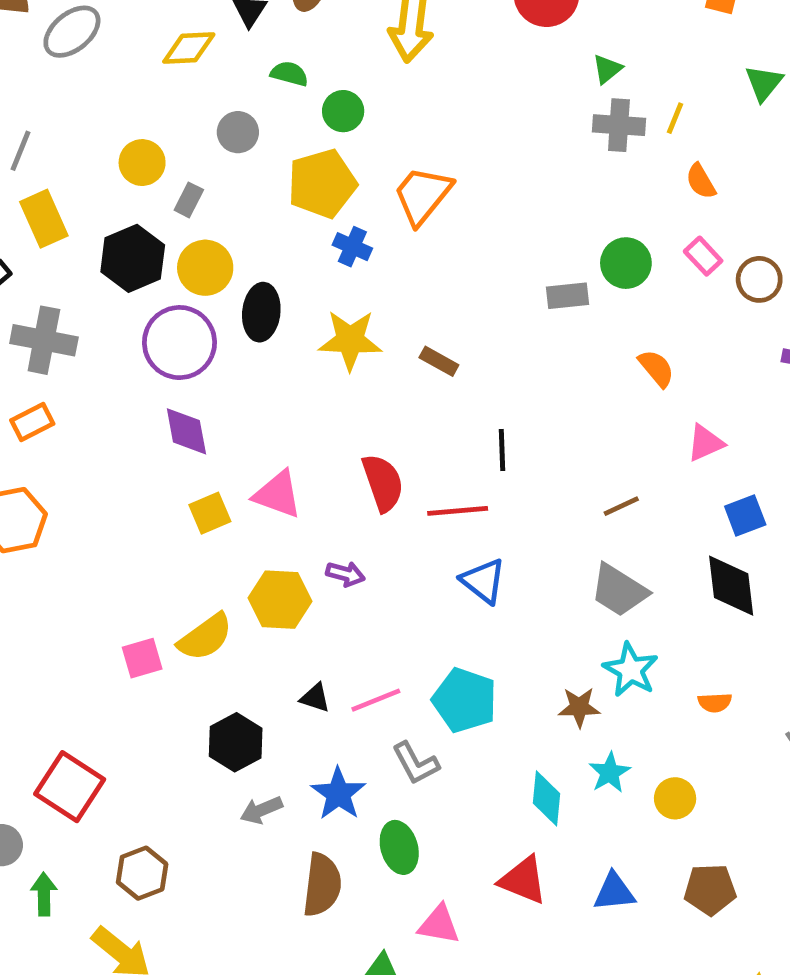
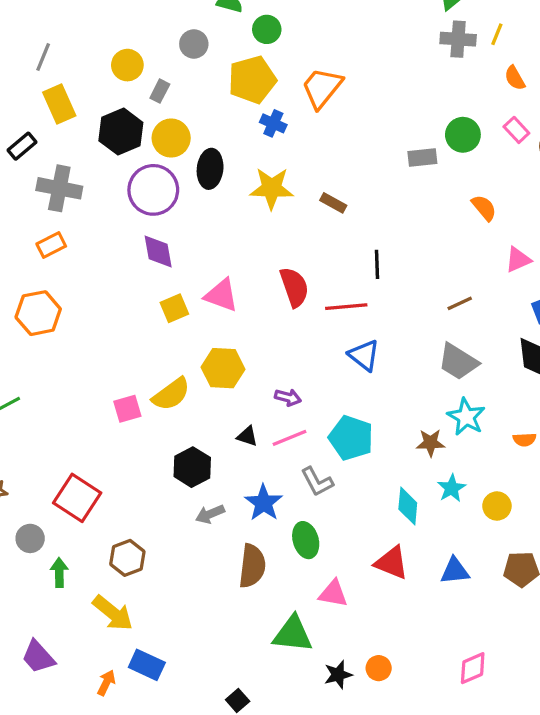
purple arrow: (345, 574) -> (288, 397), moved

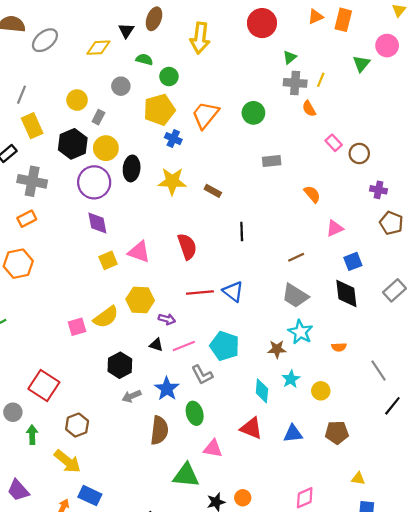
orange semicircle: (515, 78) -> (309, 109), moved
green circle: (463, 135) -> (253, 113), moved
red line: (346, 307) -> (200, 292), moved
purple arrow: (288, 397) -> (167, 319), moved

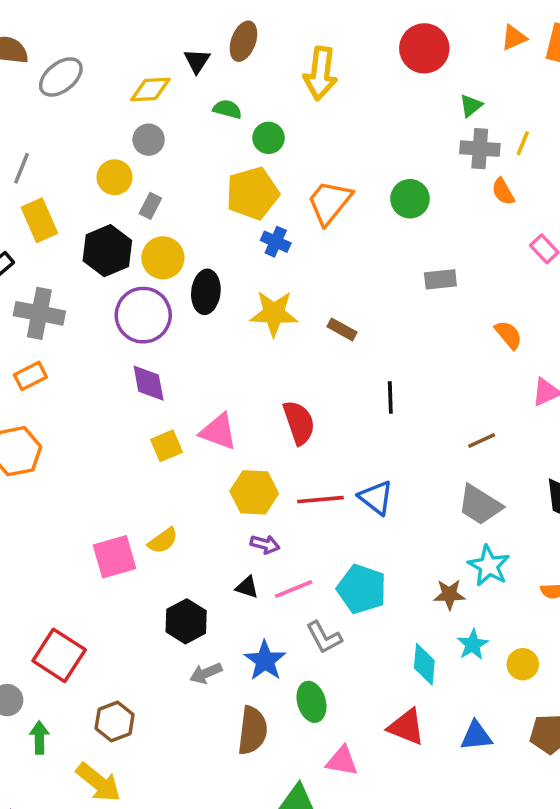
gray circle: (121, 86) -> (149, 140), moved
yellow hexagon: (140, 300) -> (254, 492), moved
yellow semicircle: (106, 317) -> (163, 541), size x0.7
pink square: (77, 327) -> (115, 557), size x1.4

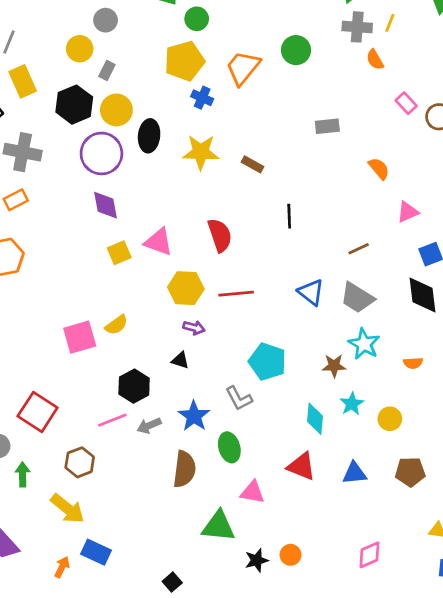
green circle: (410, 199) -> (296, 50), moved
blue triangle: (376, 498) -> (311, 292), moved
pink line: (294, 589) -> (112, 420), moved

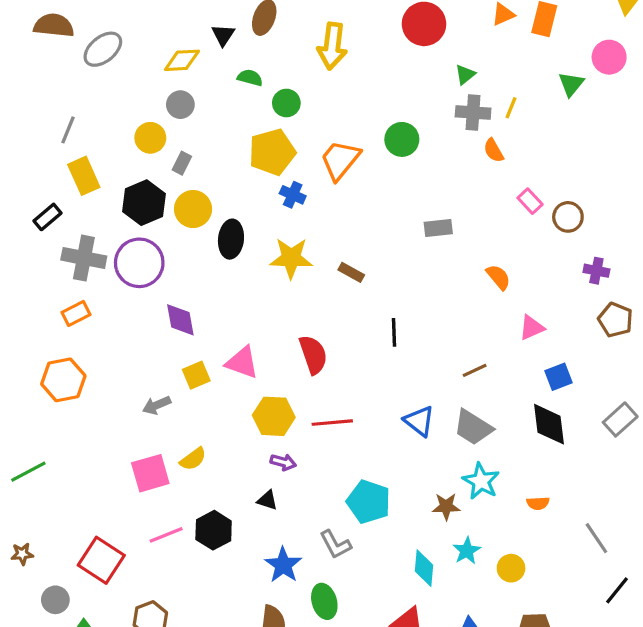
purple circle: (101, 153) -> (139, 263), moved
pink line: (112, 420) -> (166, 535), moved
gray arrow: (149, 426) -> (157, 405), moved

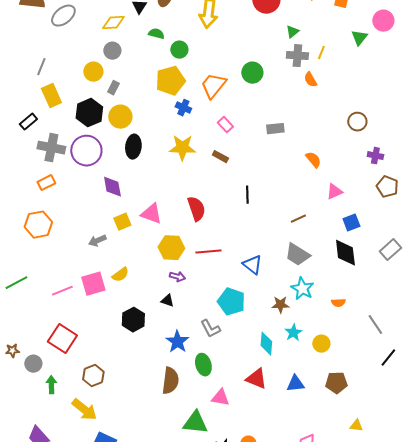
pink rectangle: (530, 201) -> (225, 125), moved
black ellipse: (231, 239) -> (133, 147), moved
blue triangle: (419, 421) -> (252, 265), moved
pink line: (166, 535) -> (62, 291), moved
brown star: (22, 554) -> (12, 351), moved

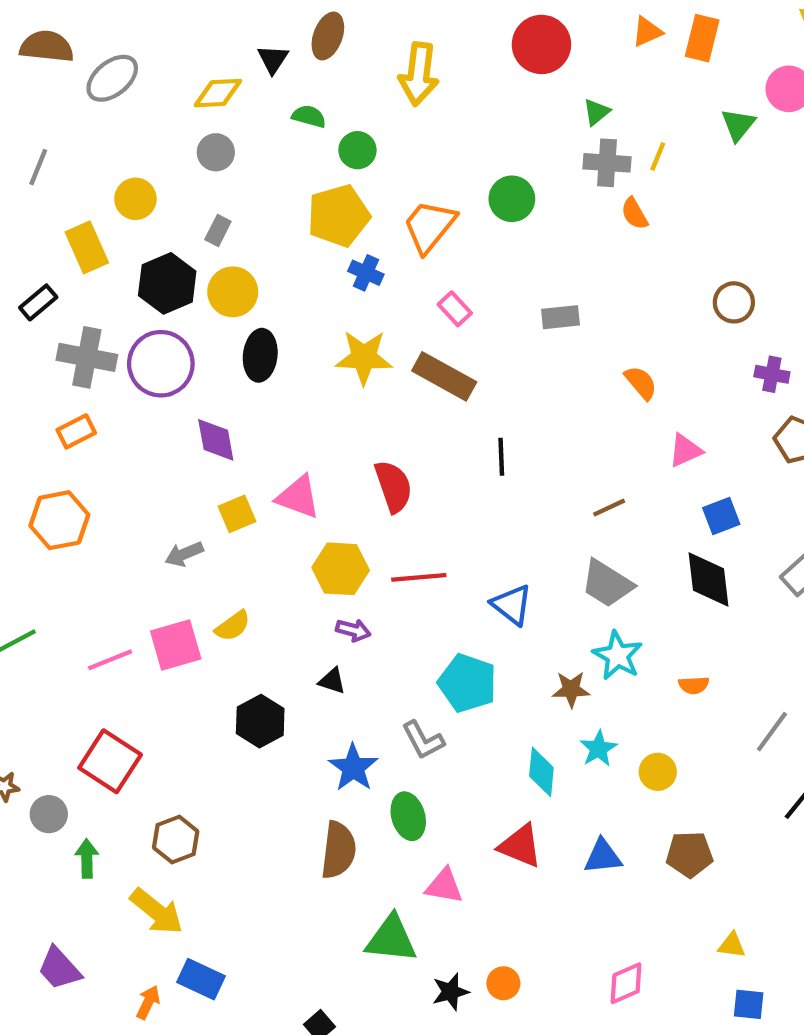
gray line: (41, 67) -> (38, 167), moved
yellow circle: (93, 72) -> (135, 199), moved
brown rectangle: (220, 157) -> (444, 376), size x1.8
gray line: (375, 325) -> (772, 732), turned 70

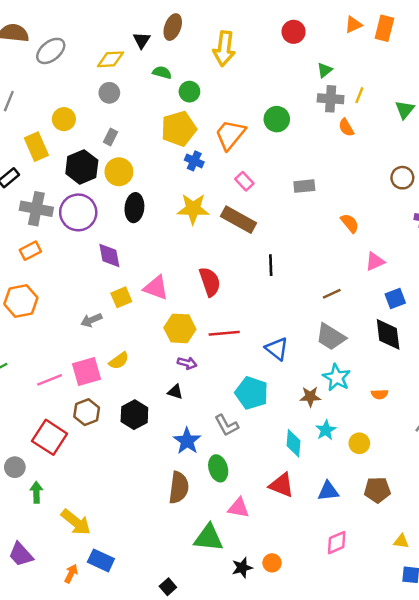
red circle: (541, 44) -> (294, 32), size x0.7
green triangle: (738, 125) -> (405, 110), moved
brown hexagon: (176, 839) -> (87, 412), moved
pink diamond: (626, 983) -> (337, 543), moved

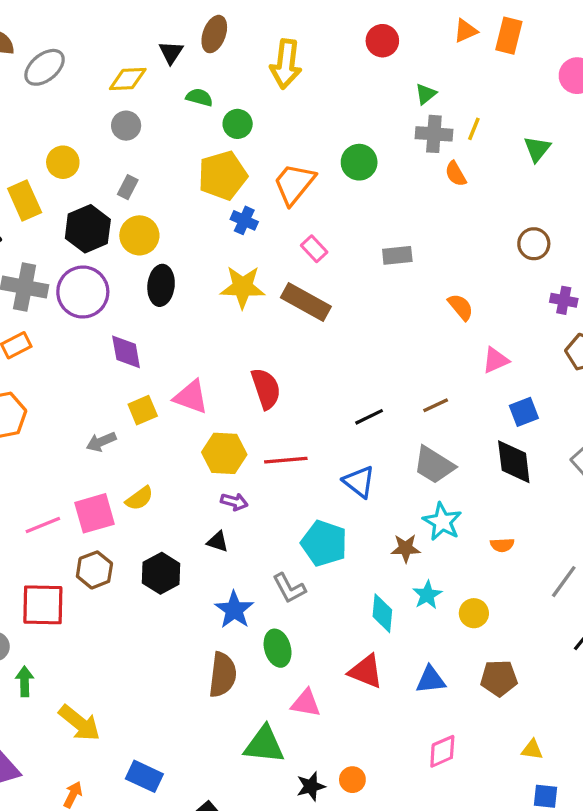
black line: (271, 265) -> (369, 417), moved, turned 66
red square: (50, 437) -> (43, 605), turned -32
blue rectangle: (101, 560) -> (144, 776), moved

